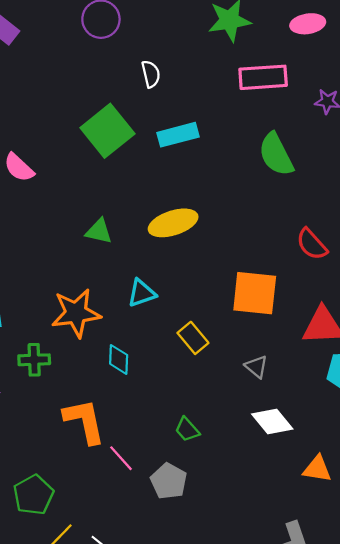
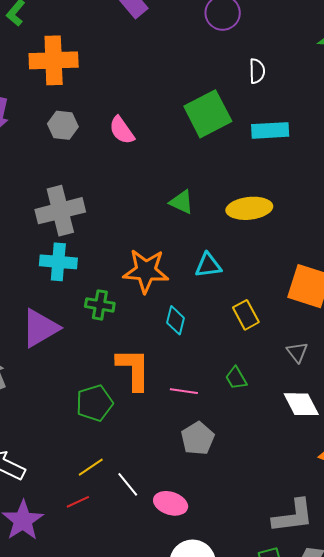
green trapezoid: (187, 429) -> (236, 378), moved
pink line: (121, 458) -> (184, 391), moved, turned -52
green pentagon: (33, 495) -> (94, 403), moved

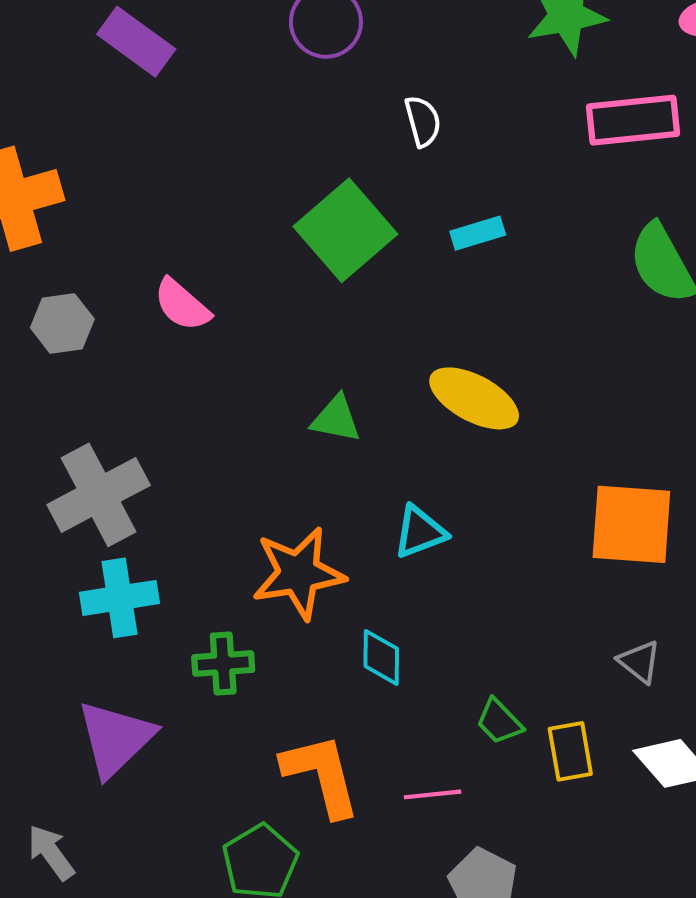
cyan rectangle: (270, 130) -> (478, 233), size x0.7
yellow ellipse: (249, 208) -> (474, 398), turned 48
yellow rectangle: (246, 315) -> (570, 751), moved, turned 32
green trapezoid: (236, 378) -> (499, 722), moved

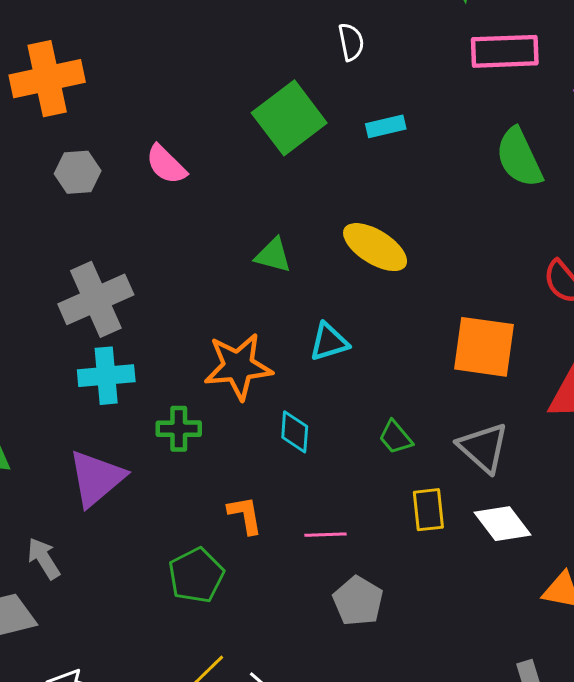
gray triangle: (639, 662) -> (483, 448), size x1.6
green trapezoid: (499, 722) -> (396, 437), moved
orange L-shape: (321, 775) -> (245, 515), size x0.6

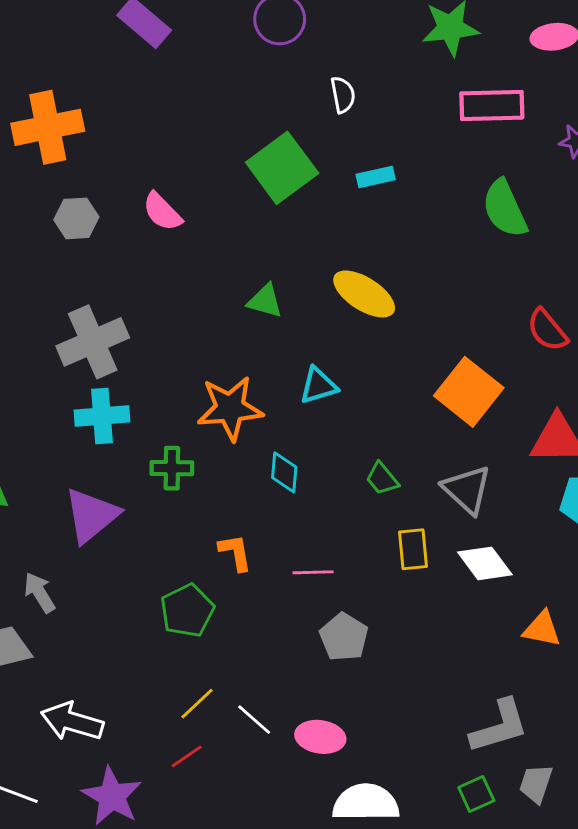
orange square: (484, 347) -> (469, 392), turned 30

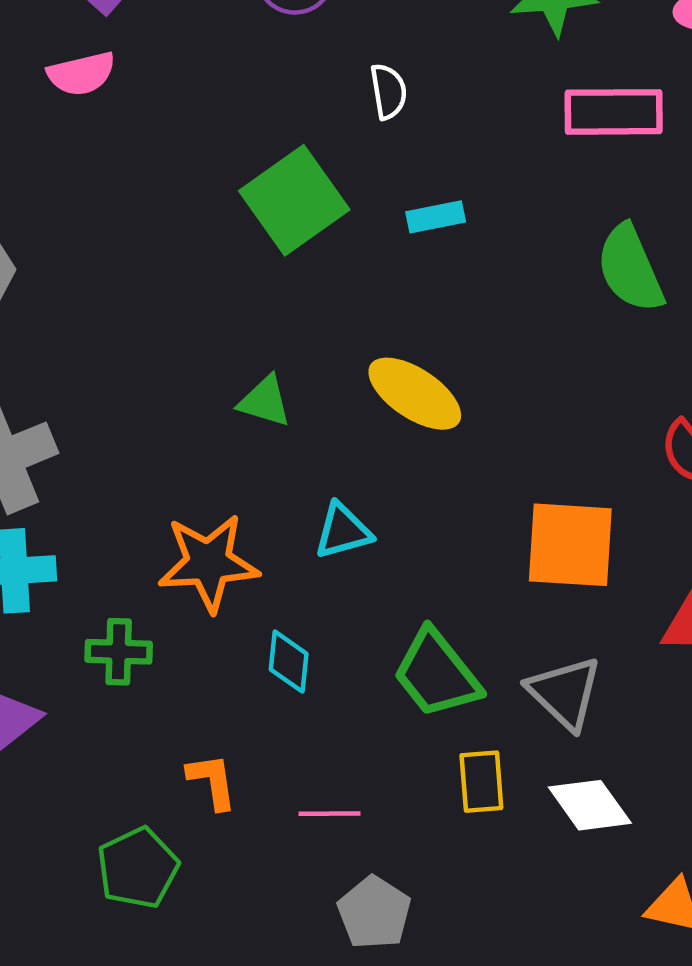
pink semicircle: (162, 212) -> (81, 74), moved, turned -60
orange square: (469, 392) -> (570, 545), turned -36
green trapezoid: (382, 479) -> (437, 674), size x1.8

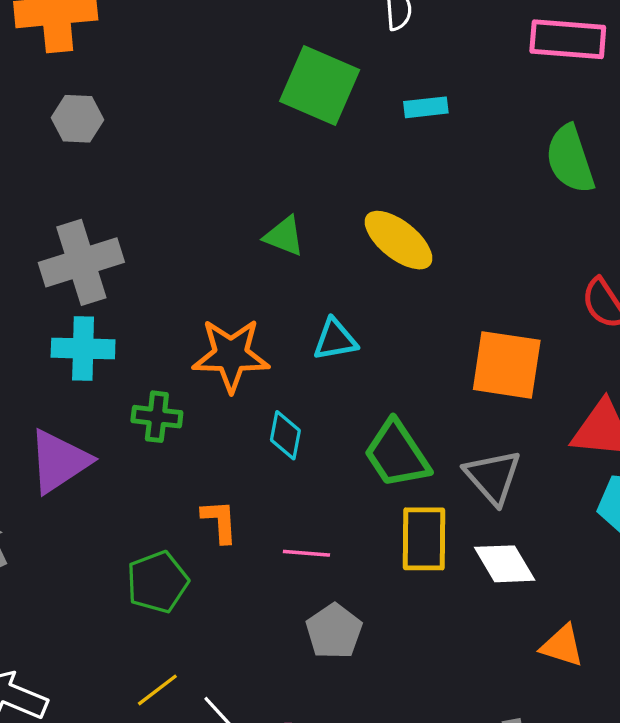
green square: (294, 200) -> (320, 86), turned -36
yellow rectangle: (481, 782) -> (424, 539), size x1.4

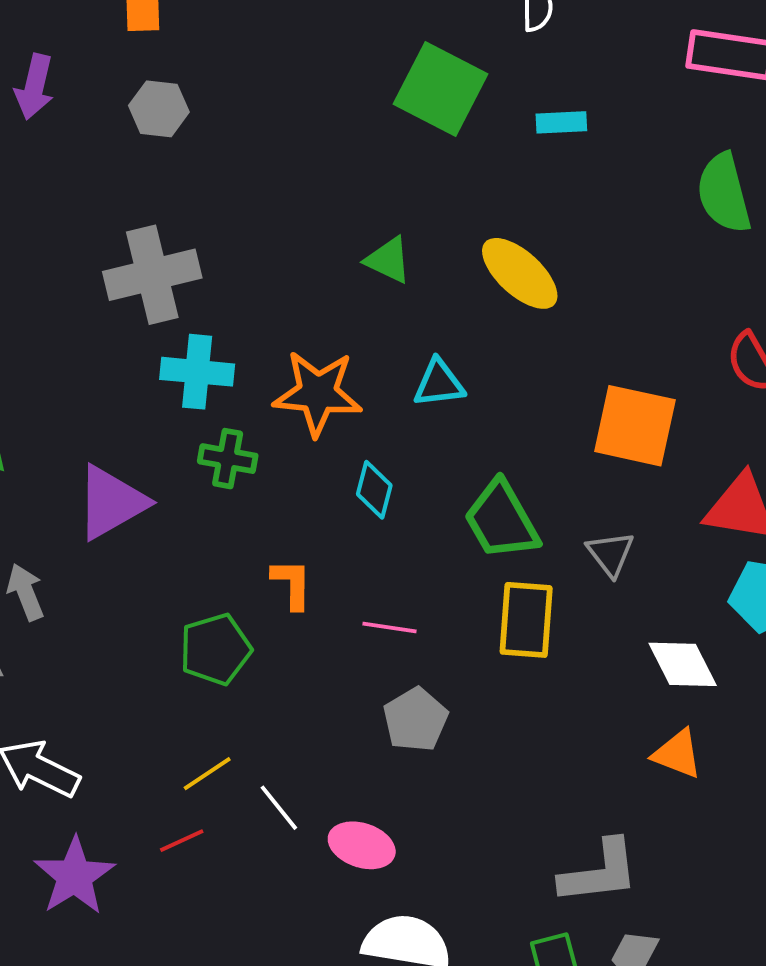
cyan cross: (83, 348) -> (197, 372), moved
gray triangle: (493, 477) -> (610, 554), size x0.7
white diamond: (505, 564) -> (683, 664), moved

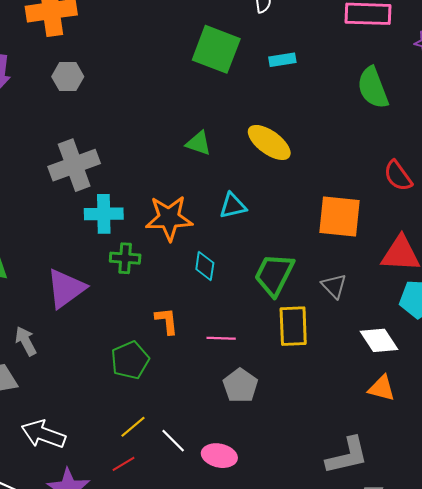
green trapezoid: (501, 520) -> (274, 275), turned 63

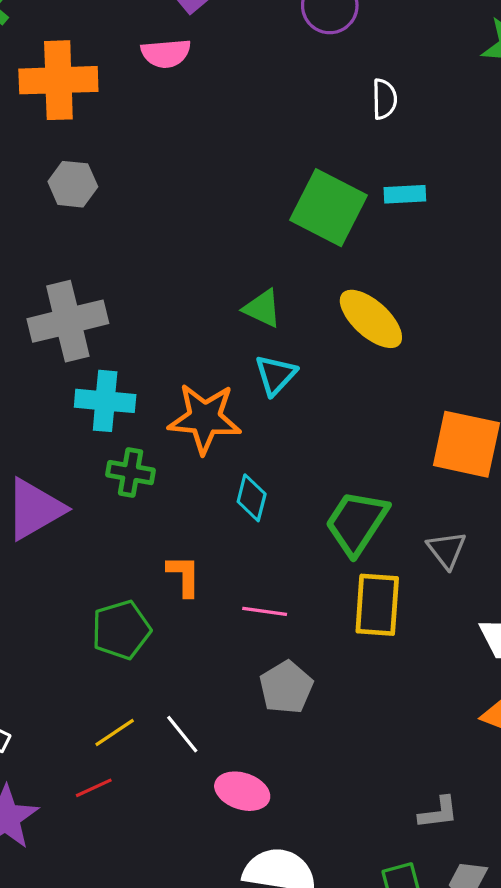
green square: (216, 49) -> (329, 208), moved
cyan triangle: (233, 206) -> (276, 375), moved, turned -40
white line: (173, 441) -> (182, 734), moved
gray L-shape: (347, 456) -> (438, 813), size x0.6

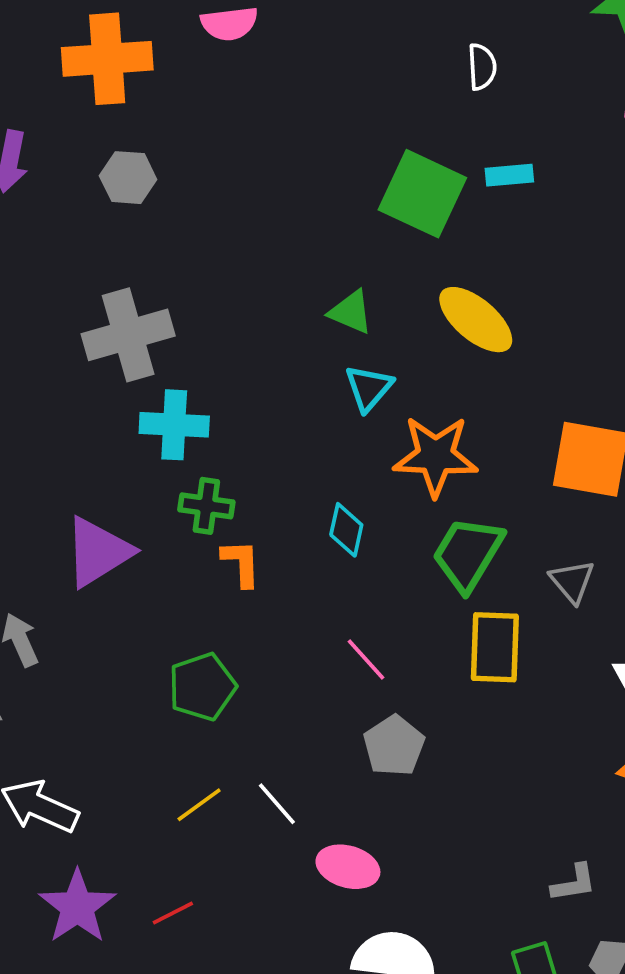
orange star: (205, 418) -> (436, 456), moved
orange L-shape: (184, 576) -> (241, 563), moved
pink line: (265, 611) -> (366, 660), turned 42
red line: (94, 788) -> (173, 913), moved

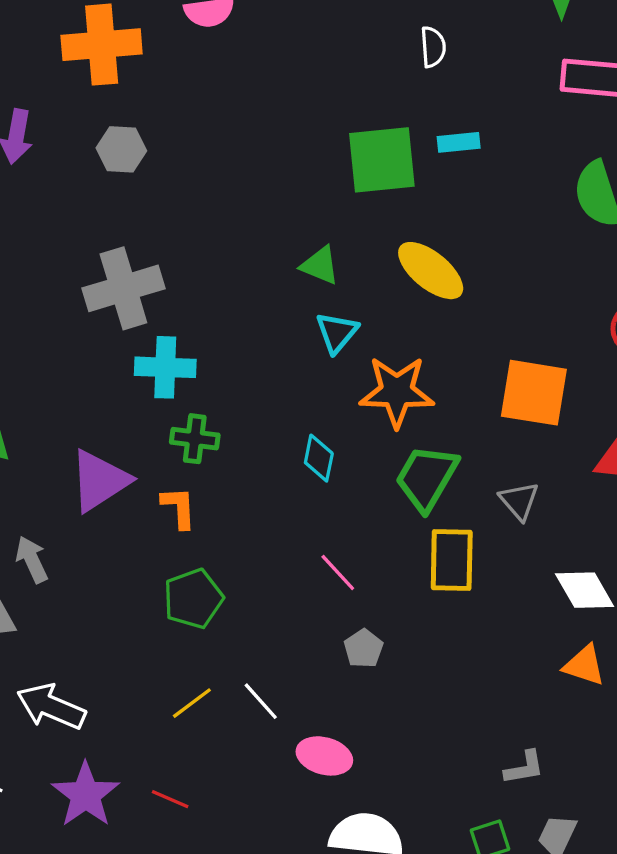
green square: (422, 194) -> (382, 160), turned -30
orange L-shape: (241, 563) -> (179, 507), moved
gray pentagon: (394, 746) -> (364, 648), size x0.7
red line: (173, 913) -> (170, 799), turned 51

